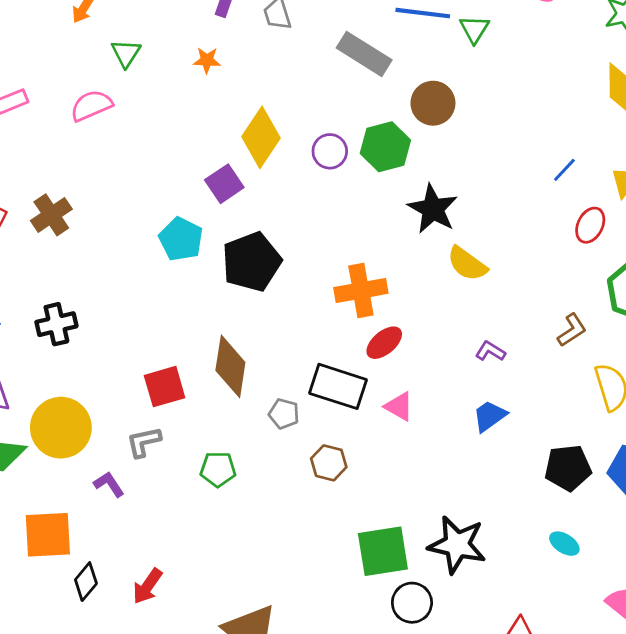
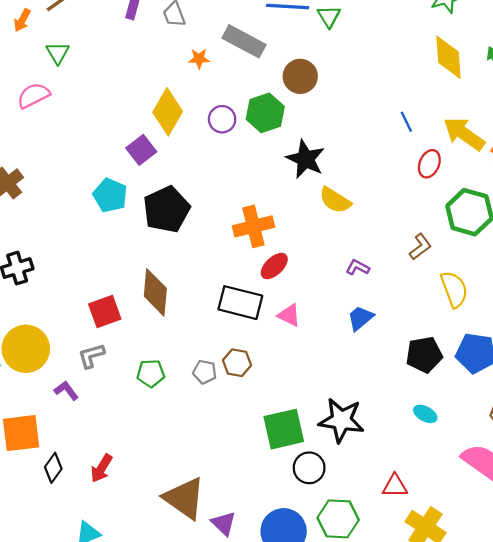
orange star: (207, 60) -> (199, 59), moved
blue line: (564, 170) -> (406, 122), turned -65
gray pentagon: (284, 414) -> (205, 372), moved

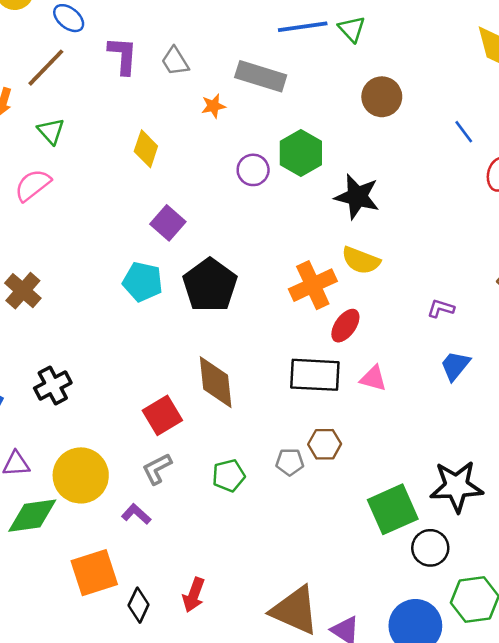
brown circle: (300, 76) -> (382, 97), moved
yellow diamond: (168, 112) -> (146, 149), moved, size x0.7
yellow semicircle: (335, 200) -> (361, 260), moved

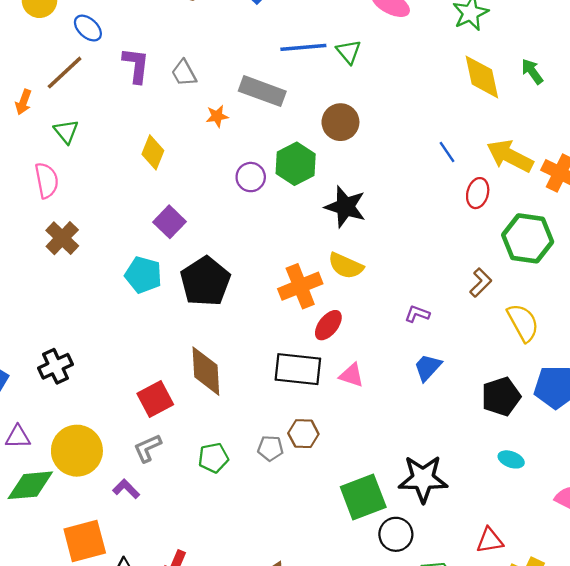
brown circle: (382, 97) -> (340, 122), moved
pink semicircle: (33, 185) -> (47, 180), turned 114
brown cross: (23, 291) -> (62, 238), moved

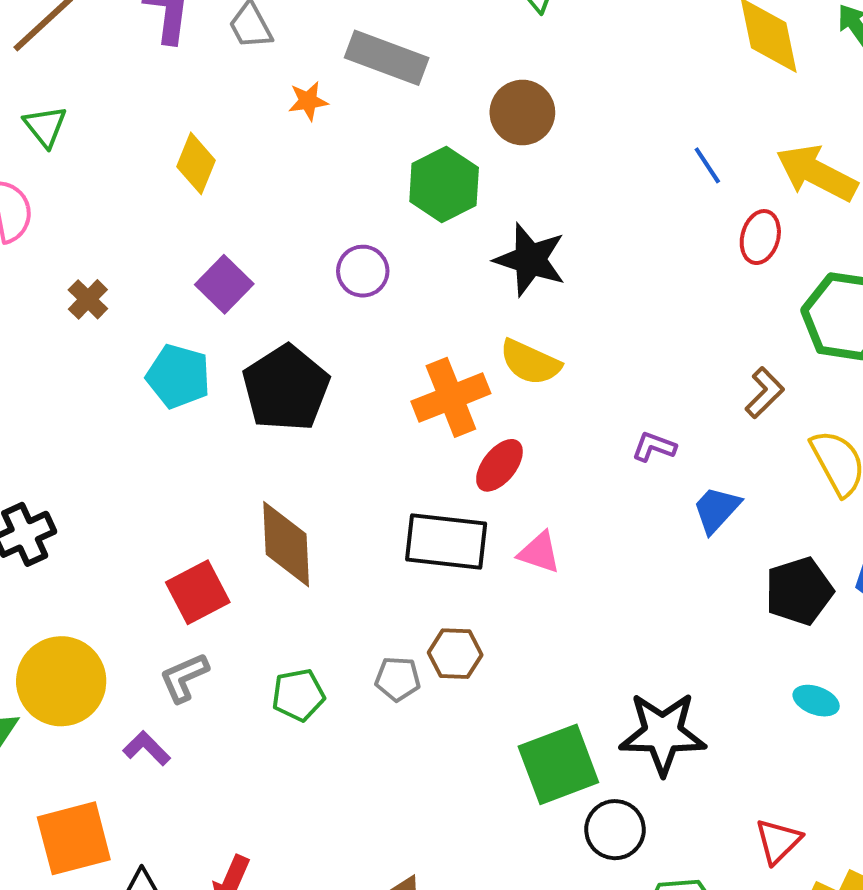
purple circle: (251, 177) -> (363, 271), moved
brown cross: (62, 238) -> (88, 299), moved, size x0.7
blue trapezoid: (428, 367) -> (716, 509), moved
red triangle: (490, 540) -> (778, 841), turned -36

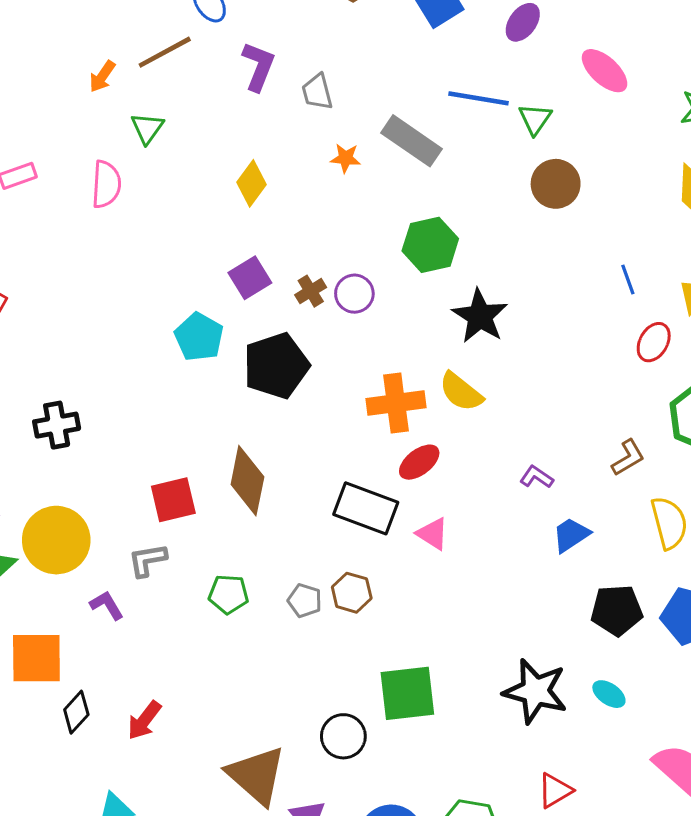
brown circle: (522, 113) -> (556, 184), moved
brown cross: (88, 299) -> (311, 291), moved
black star: (663, 733) -> (535, 691), moved
black circle: (615, 830) -> (343, 736), moved

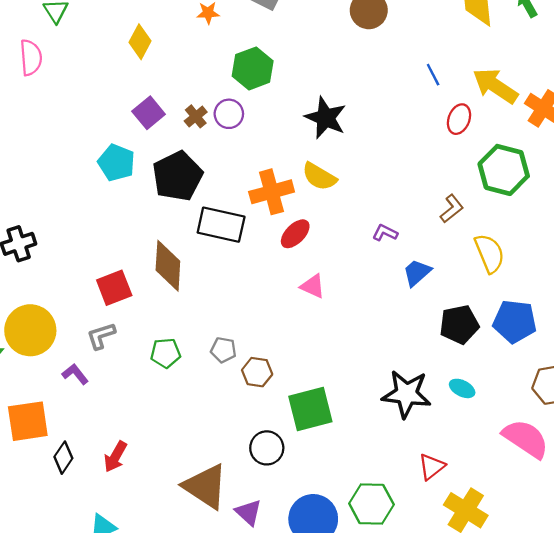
green hexagon: (430, 245) -> (253, 68), moved
black rectangle: (366, 508) -> (221, 225), moved
brown hexagon: (352, 593) -> (257, 372), moved

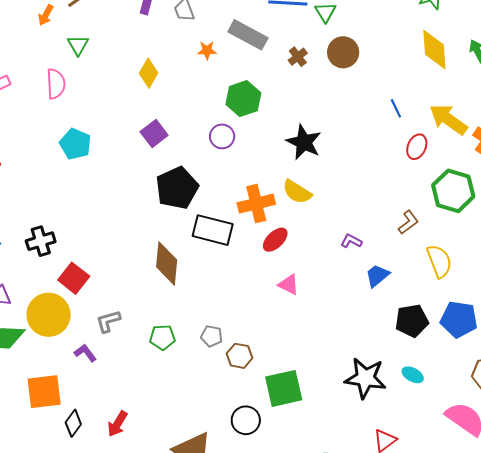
brown cross: (196, 116) -> (298, 57), moved
cyan pentagon: (116, 163) -> (75, 144), moved
red square: (114, 288) -> (74, 278), moved, turned -32

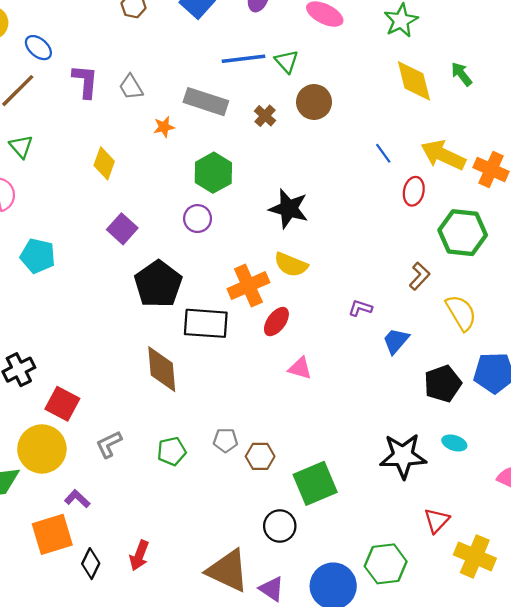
purple L-shape: (85, 353) -> (77, 499), moved

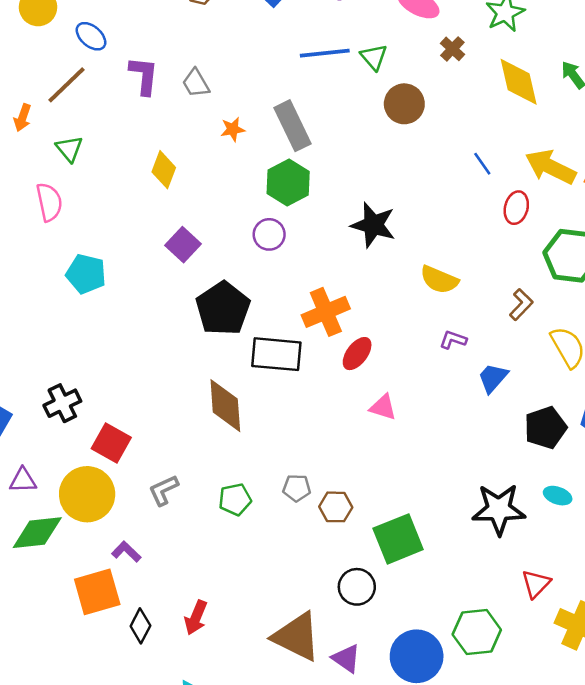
gray rectangle: (206, 102) -> (292, 126), moved, turned 45
brown cross: (265, 116) -> (452, 49), moved
yellow semicircle: (291, 265) -> (439, 280), moved

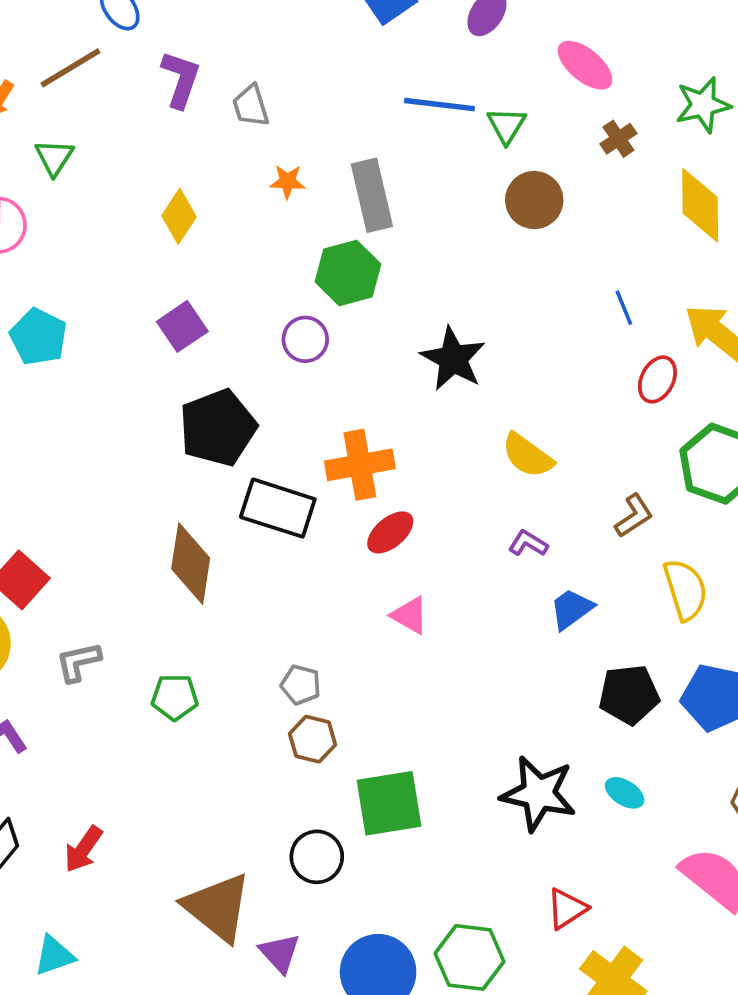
gray pentagon: (297, 488) -> (301, 685), moved

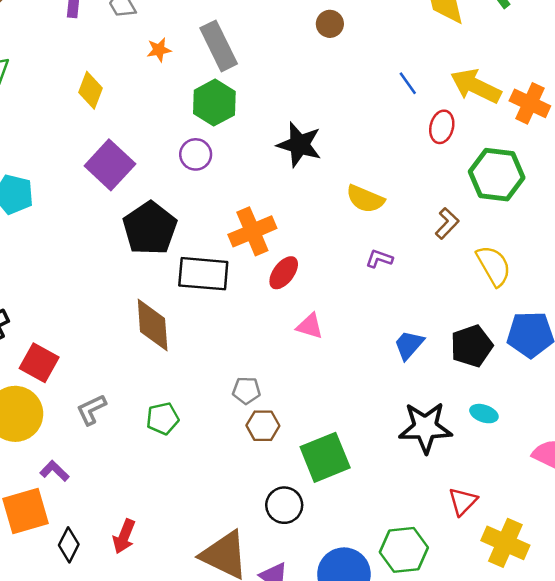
brown circle: (534, 200) -> (330, 24), size x0.7
purple square: (182, 326) -> (110, 165), size x1.4
blue trapezoid: (571, 609) -> (409, 345), moved

